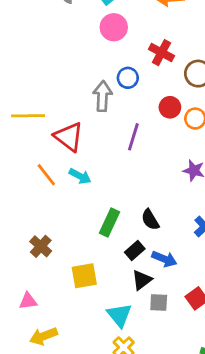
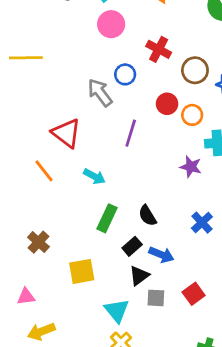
gray arrow: (103, 96) -> (100, 93), turned -40
yellow line: (28, 116) -> (26, 58), moved
cyan arrow: (80, 176) -> (94, 176), moved

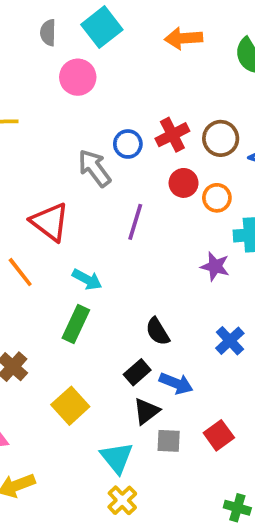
pink circle: (111, 24) -> (78, 77), moved
red cross: (159, 49) -> (172, 135), moved, turned 35
green rectangle: (107, 218) -> (76, 324), moved
yellow square: (82, 271) -> (70, 406), turned -32

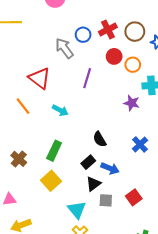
green rectangle: (76, 324) -> (54, 151), moved

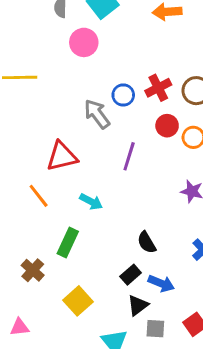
red triangle: (40, 78) -> (62, 156), turned -50
green rectangle: (54, 151) -> (68, 242), moved

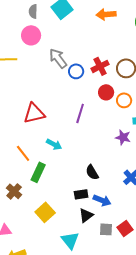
pink circle: (84, 42) -> (31, 35), moved
gray arrow: (97, 114) -> (58, 58), moved
orange line: (39, 196) -> (23, 153), moved
black rectangle: (131, 275) -> (81, 194), turned 32
gray square: (155, 329) -> (106, 229), moved

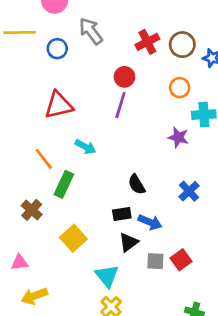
blue circle: (76, 71) -> (57, 49), moved
red circle: (106, 92) -> (124, 77), moved

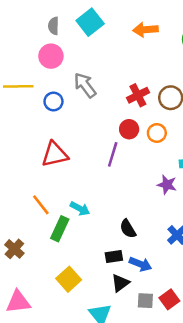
red circle: (124, 77) -> (129, 129), moved
orange circle: (180, 88) -> (157, 133), moved
cyan arrow: (85, 147) -> (80, 209), moved
brown cross: (32, 210) -> (14, 249), moved
pink triangle: (20, 262) -> (18, 302), size x1.5

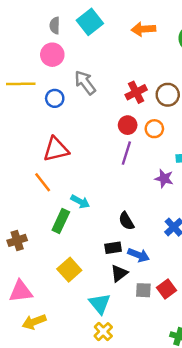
purple line: (113, 154) -> (126, 153), moved
orange line: (41, 205) -> (43, 182), moved
brown cross: (14, 249) -> (17, 240), turned 30

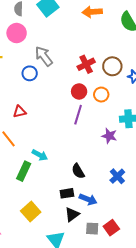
blue circle: (55, 98) -> (30, 73), moved
red triangle: (56, 149) -> (20, 112), size x0.6

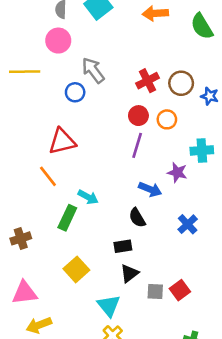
red triangle: (20, 112) -> (62, 141), size x1.6
blue arrow: (88, 199) -> (150, 189), moved

